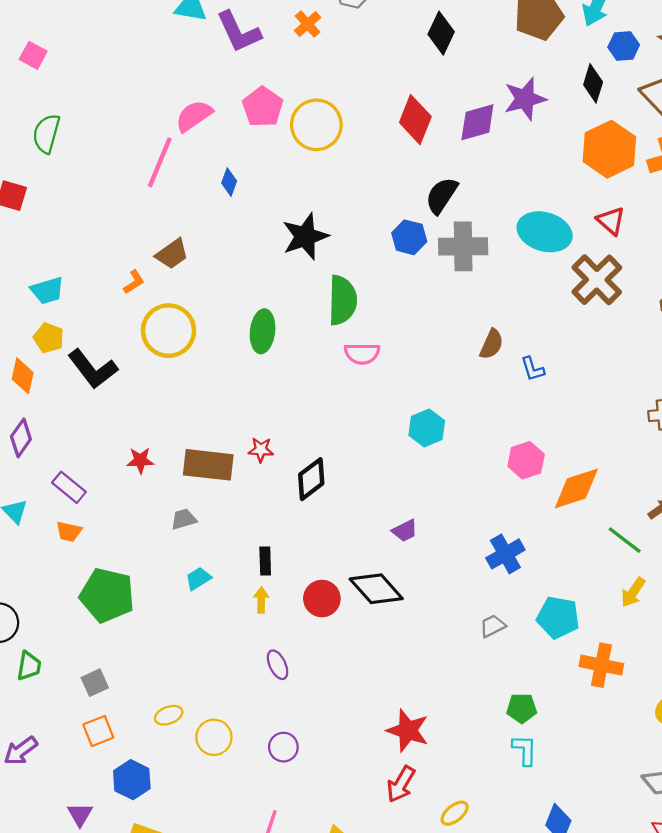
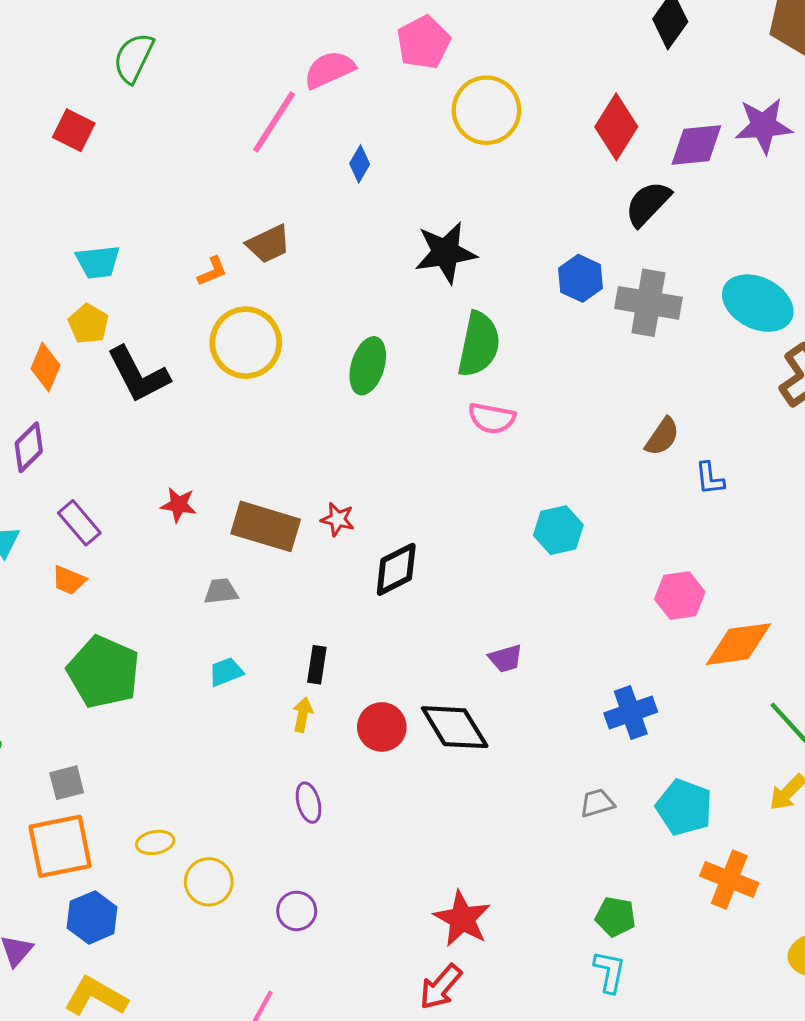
pink pentagon: (263, 107) -> (423, 42), moved
black semicircle: (442, 195) -> (648, 204), moved
orange square: (98, 731) -> (60, 846), size x1.6

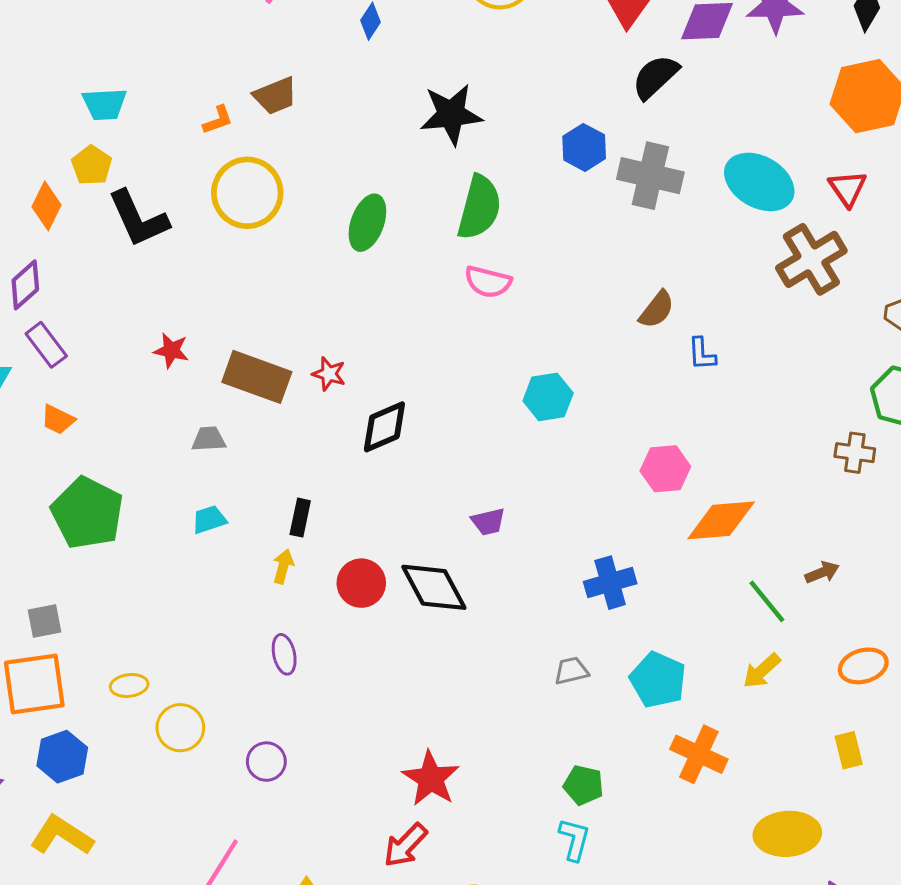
purple rectangle: (79, 523) -> (46, 345), moved

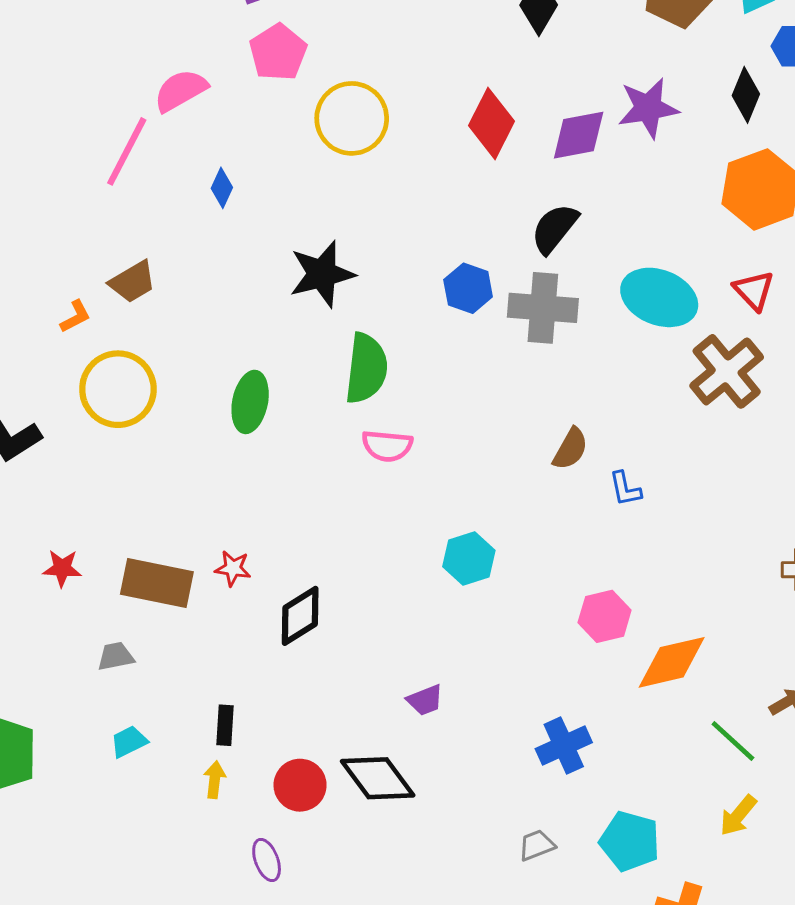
black semicircle: (655, 77) -> (555, 228), moved
purple ellipse: (284, 654) -> (267, 860), moved

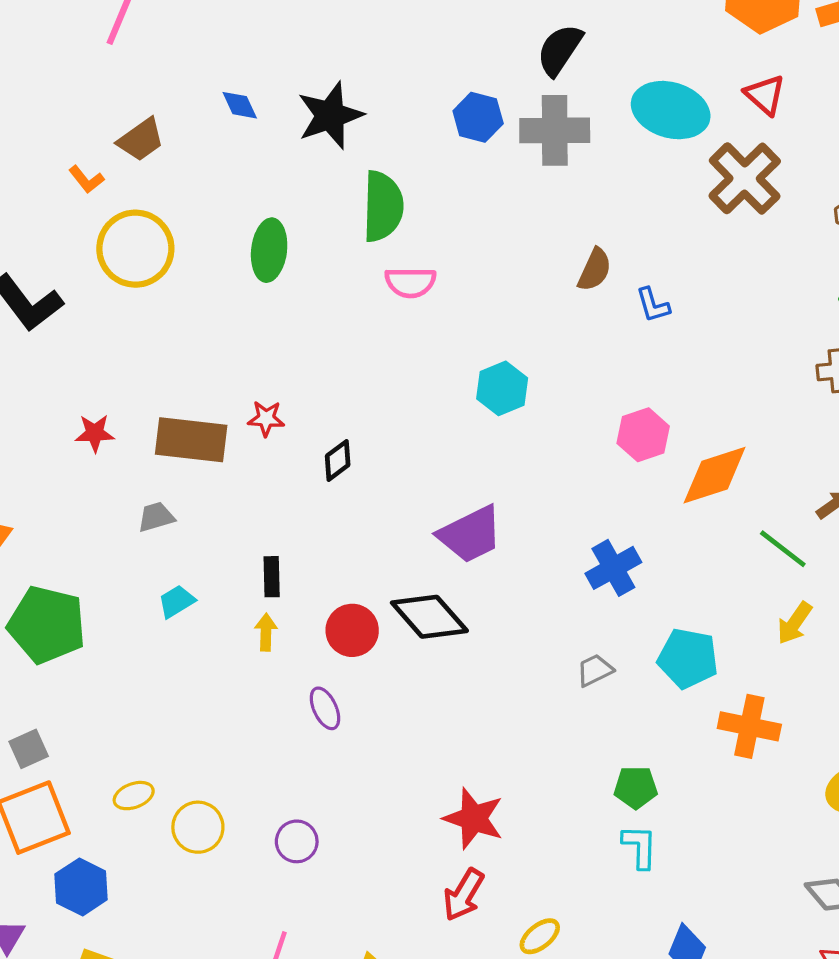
blue diamond: (222, 188) -> (240, 105), moved, turned -45
orange L-shape: (75, 317) -> (86, 179), turned 84
black diamond: (300, 616) -> (338, 460), size x0.7
purple trapezoid: (425, 700) -> (470, 534), size x1.8

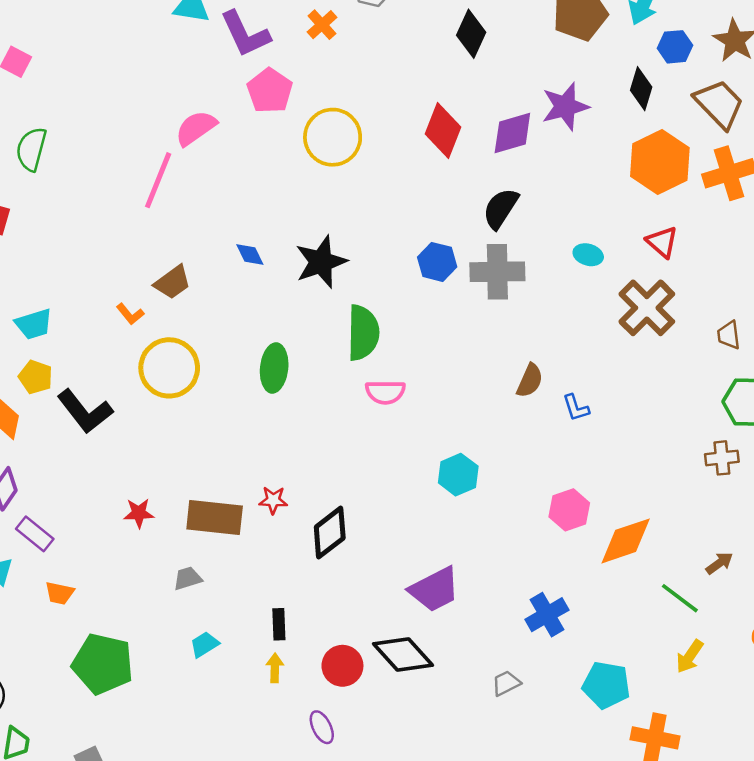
cyan ellipse: (671, 110) -> (588, 255), size x0.5
black diamond: (338, 460) -> (330, 533), size x1.6
gray trapezoid: (595, 670) -> (506, 683), moved

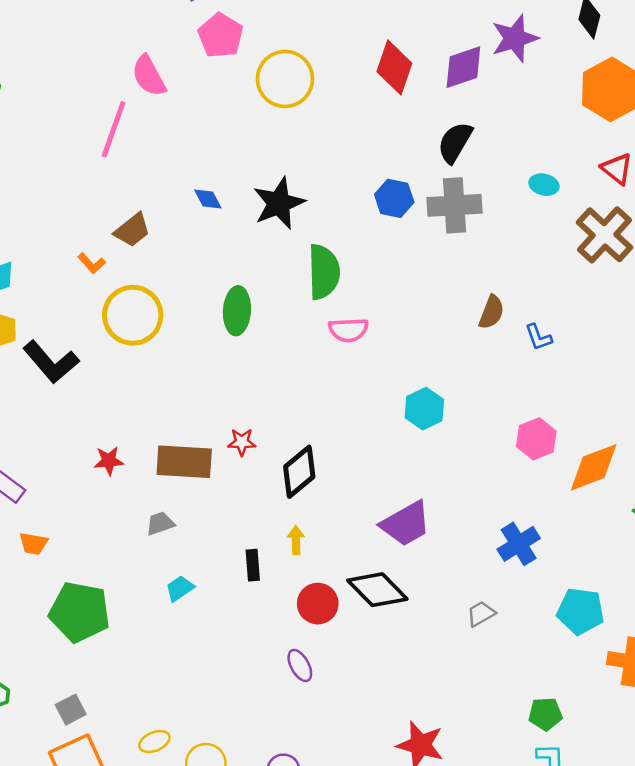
pink semicircle: (196, 128) -> (149, 76), turned -81
yellow arrow: (275, 668) -> (296, 540), moved

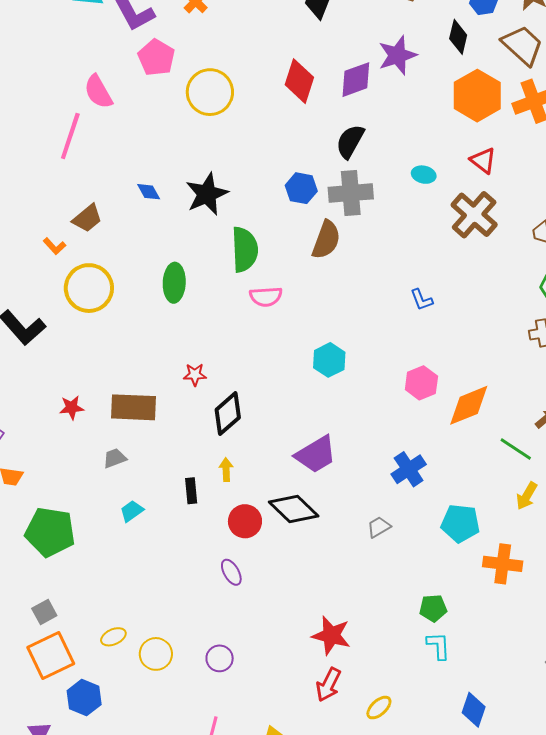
brown semicircle: (491, 312) -> (326, 240), moved, size x1.4
red star: (242, 442) -> (195, 375), moved

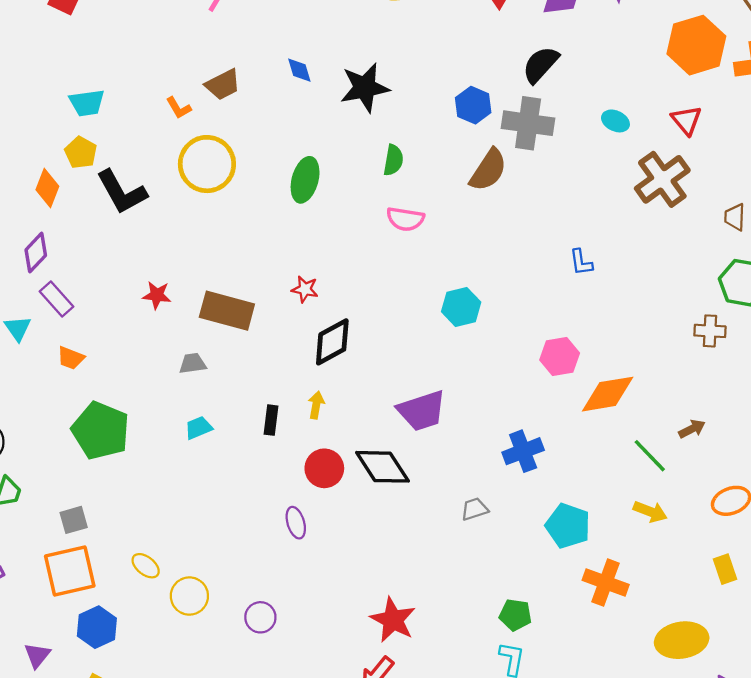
green semicircle: (245, 250) -> (393, 160), size x0.6
yellow arrow: (527, 496) -> (650, 512), turned -112
yellow ellipse: (113, 637) -> (146, 566), turned 50

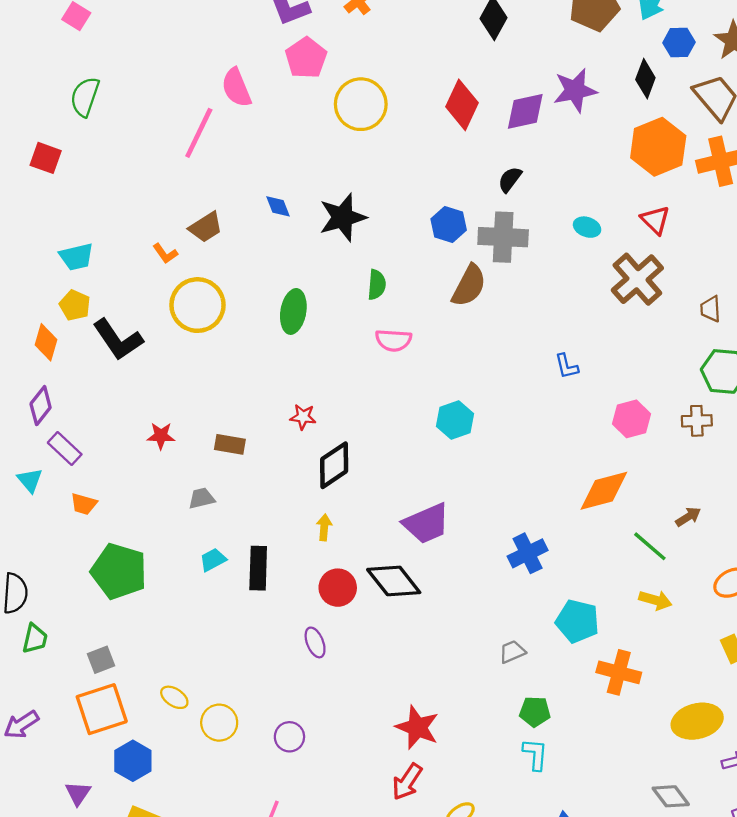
black semicircle: (541, 65) -> (510, 179), size x0.7
brown rectangle: (227, 311) -> (230, 444), size x0.6
pink hexagon: (560, 357) -> (632, 419), moved
black rectangle: (271, 420) -> (258, 568), moved, size x1.5
gray trapezoid: (475, 509) -> (512, 652), moved

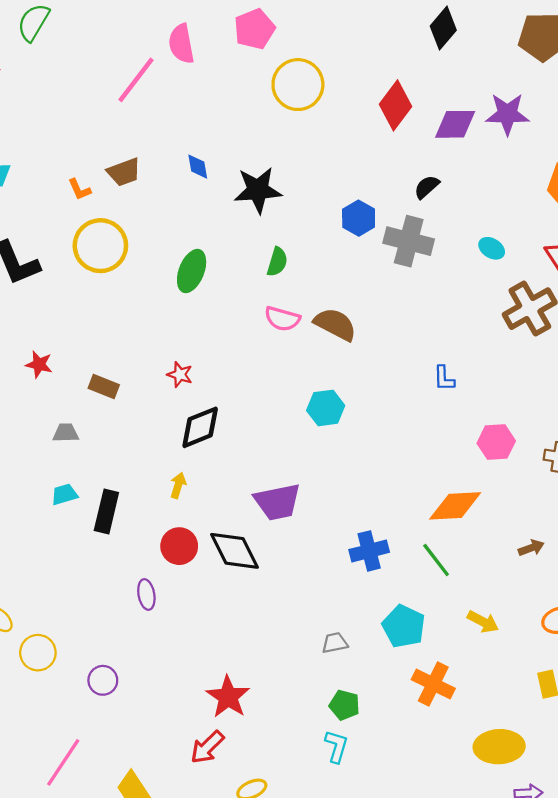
brown semicircle: (469, 286) -> (335, 324), moved, turned -102
green line: (650, 546) -> (436, 560), moved

